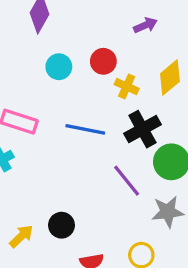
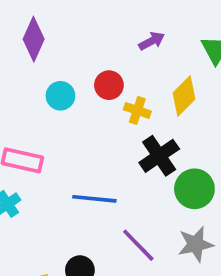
blue line: (85, 129) -> (94, 199), moved
purple line: (127, 181) -> (138, 245), moved

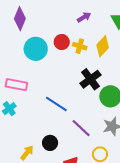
cyan circle: (60, 96) -> (36, 49), size x1.5
yellow cross: (137, 110) -> (80, 46), moved
blue line: (94, 199) -> (56, 104), turned 30

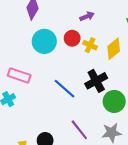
purple arrow: (84, 17) -> (87, 16), moved
blue line: (56, 104) -> (64, 89), moved

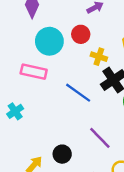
yellow cross: (90, 45) -> (99, 57), moved
pink rectangle: (19, 75) -> (34, 72), moved

